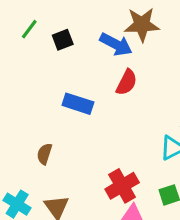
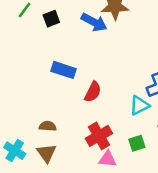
red semicircle: (127, 82) -> (93, 92), moved
brown semicircle: (44, 154) -> (48, 126), moved, turned 77

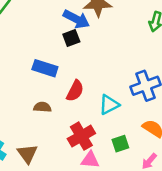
black square: (51, 19) -> (71, 38), moved
cyan triangle: (139, 105) -> (109, 105), moved
brown semicircle: (48, 126) -> (42, 107), moved

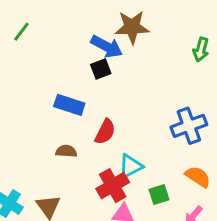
cyan triangle: (109, 105) -> (131, 166), moved

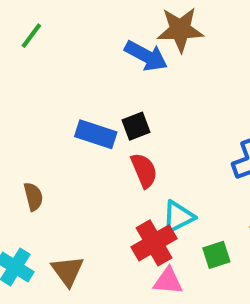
black square: (101, 69) -> (136, 126), moved
red semicircle: (105, 132) -> (144, 170), turned -50
brown semicircle: (66, 151) -> (33, 197), moved, turned 72

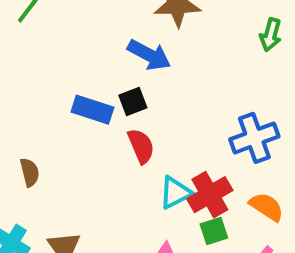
blue arrow: (146, 56) -> (149, 55), moved
red cross: (154, 243) -> (210, 195), moved

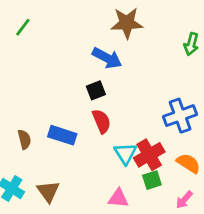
blue rectangle: (92, 110) -> (62, 135), moved
cyan triangle: (175, 193) -> (125, 153), turned -35

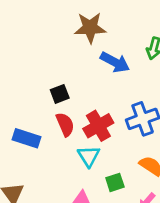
blue arrow: (107, 58) -> (115, 62), moved
red cross: (149, 155) -> (98, 126), moved

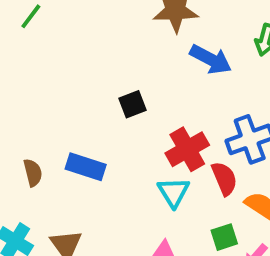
red semicircle: (65, 124) -> (224, 178), moved
green square: (115, 182) -> (224, 237), moved

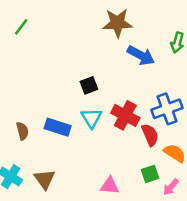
red cross: (187, 149) -> (125, 115), turned -32
cyan triangle: (174, 192) -> (91, 118), moved

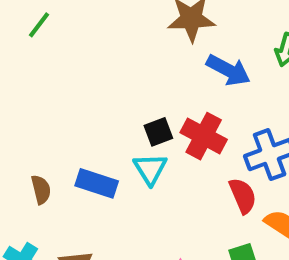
black square: (89, 85) -> (158, 132), moved
red cross: (125, 115) -> (204, 136), moved

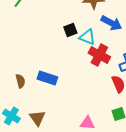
black square: (158, 132) -> (70, 30), moved
cyan triangle: (150, 169) -> (87, 37), moved, turned -36

